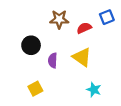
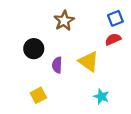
brown star: (59, 19) -> (64, 21), turned -30
red semicircle: (84, 28) -> (113, 39), moved

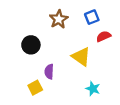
blue square: (115, 18) -> (92, 17), moved
purple semicircle: (57, 65) -> (49, 72), moved

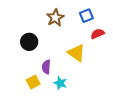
cyan star: (93, 89) -> (60, 83), moved

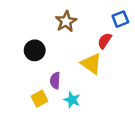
blue square: (86, 16) -> (120, 19), moved
red semicircle: (97, 34) -> (105, 41), moved, turned -32

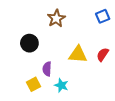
red semicircle: (105, 41) -> (103, 54), moved
yellow triangle: (91, 64) -> (78, 54), turned -30

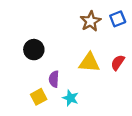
brown star: (56, 18) -> (91, 21), moved

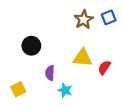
red semicircle: (118, 63) -> (104, 67), moved
yellow square: (39, 97) -> (18, 89), moved

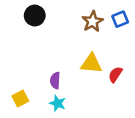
black circle: (31, 46) -> (35, 15), moved
cyan star: (65, 90) -> (58, 103), moved

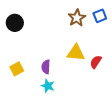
black circle: (35, 15) -> (15, 23), moved
yellow square: (20, 99) -> (17, 69), moved

